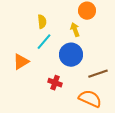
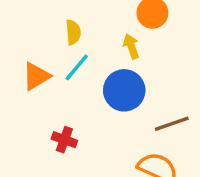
orange triangle: (21, 62) -> (36, 76), moved
red cross: (55, 83) -> (64, 140), moved

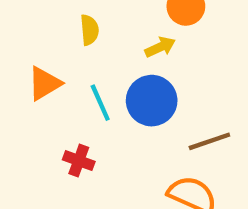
yellow arrow: (131, 46) -> (160, 47), turned 85
cyan line: (77, 67) -> (100, 103), moved, turned -64

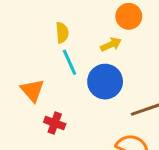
orange triangle: (45, 83) -> (32, 90), moved, turned -40
cyan line: (100, 103) -> (69, 62), moved

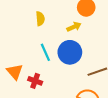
cyan line: (69, 62) -> (45, 52), moved
orange triangle: (32, 90) -> (15, 72), moved

